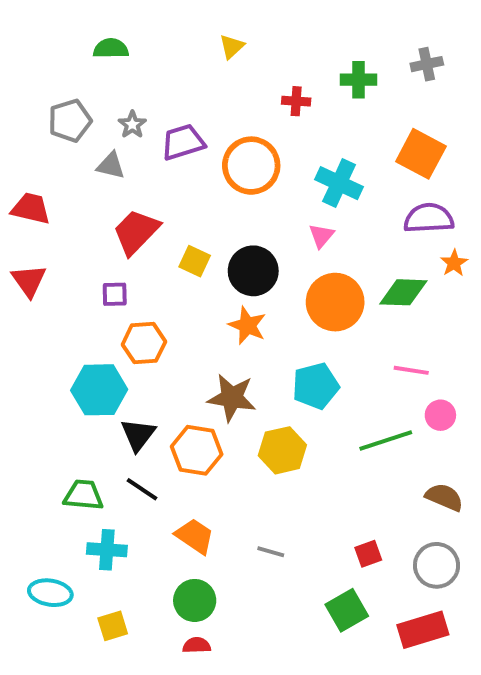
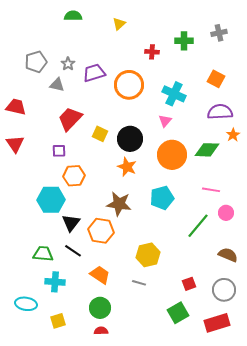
green semicircle: (111, 49) -> (73, 16), moved
orange square: (421, 154) -> (216, 79), size x0.7
green line: (386, 441) -> (198, 226), turned -32
yellow hexagon: (282, 450) -> (148, 255), moved

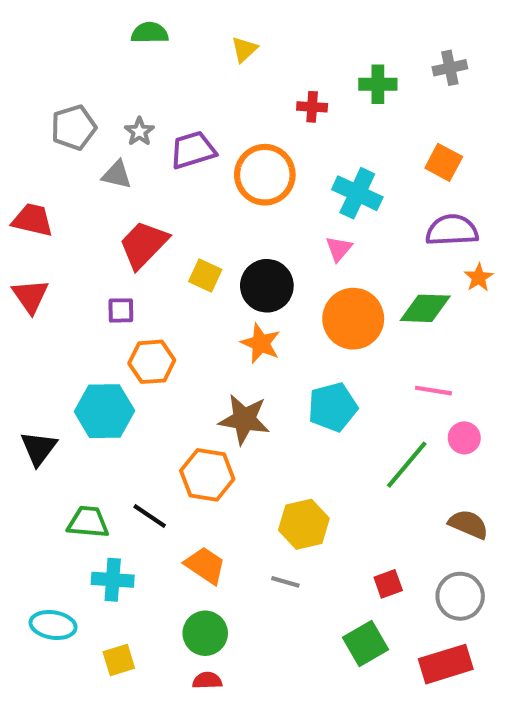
black triangle: (71, 223) -> (39, 448), moved

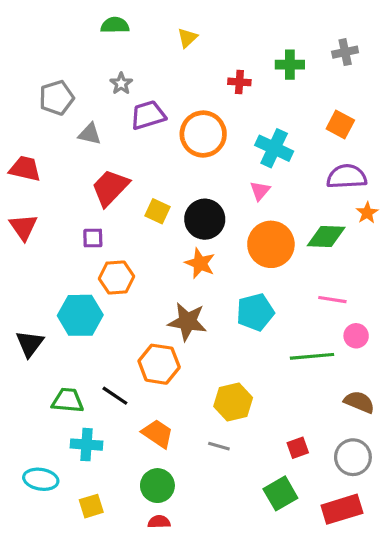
gray star: (139, 132) -> (121, 84), moved
green line: (407, 465) -> (312, 356), turned 45

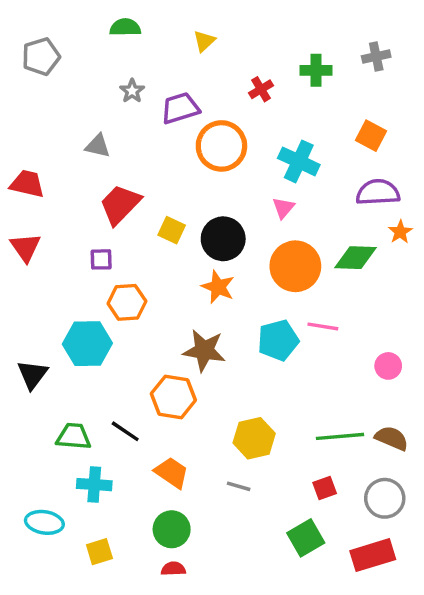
red cross: (239, 82) -> (261, 89), turned -35
gray pentagon: (57, 98) -> (41, 57), moved
purple trapezoid: (148, 115) -> (180, 108), moved
pink line: (332, 300) -> (323, 326), moved
green line: (312, 356) -> (340, 436), moved

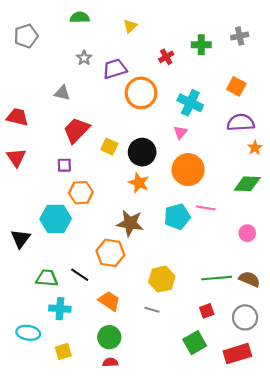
green diamond: (356, 258) -> (247, 184), moved

